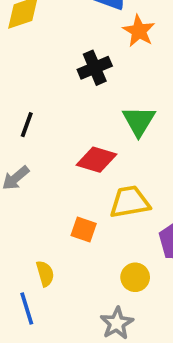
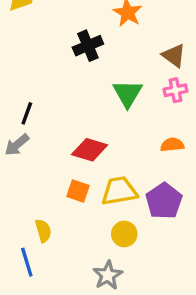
black line: (27, 125) -> (27, 113), moved
red diamond: (97, 160) -> (90, 150), moved
yellow trapezoid: (130, 202) -> (119, 191), moved

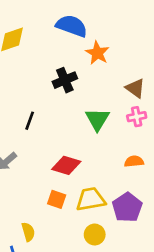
black line: (27, 113) -> (30, 121), moved

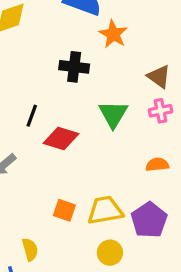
black cross: (65, 80) -> (74, 67), turned 30
red diamond: (66, 165) -> (61, 139), moved

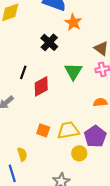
black cross: (74, 67) -> (49, 42), turned 36
red diamond: (61, 139) -> (41, 86), turned -45
yellow circle: (110, 253) -> (79, 153), moved

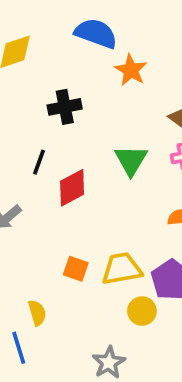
black cross: (49, 42) -> (65, 107), moved, turned 36

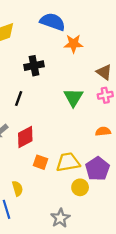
orange star: (131, 70) -> (73, 44), turned -30
red diamond: (72, 188) -> (25, 137), moved

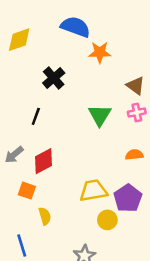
black cross: (34, 66) -> (54, 78), turned -30
orange square: (41, 162) -> (27, 191), moved
yellow semicircle: (18, 188) -> (45, 216), moved

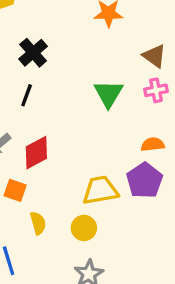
black cross: (54, 78) -> (33, 53), moved
purple pentagon: (128, 198) -> (145, 180), moved
yellow circle: (107, 220) -> (84, 228), moved

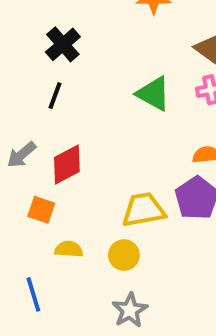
green triangle: (108, 94) -> (153, 94), turned -32
yellow semicircle: (38, 223) -> (69, 249), turned -70

